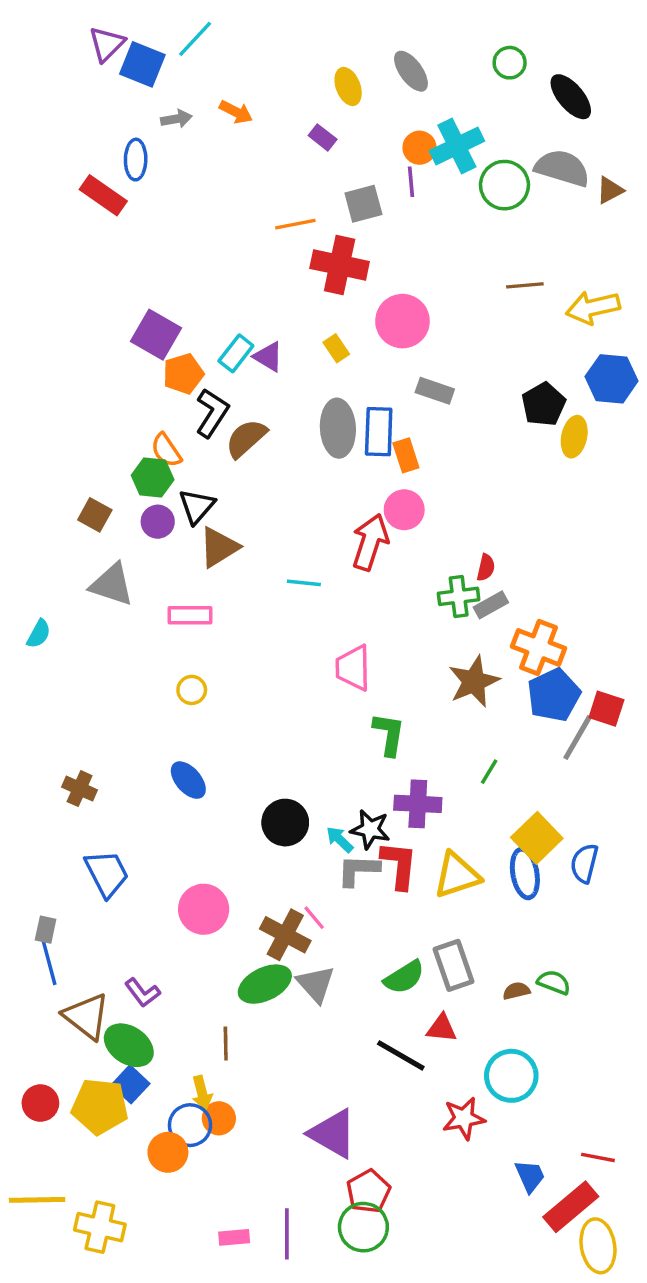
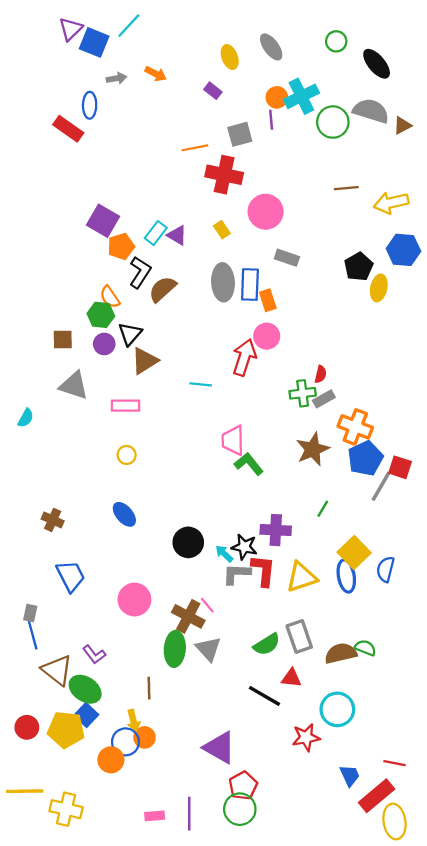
brown square: (95, 515) -> (63, 339), turned -30
green L-shape: (389, 734) -> (249, 464), moved, turned -48
green ellipse: (265, 984) -> (175, 649), turned -60
brown semicircle: (516, 991) -> (341, 653), size x1.8

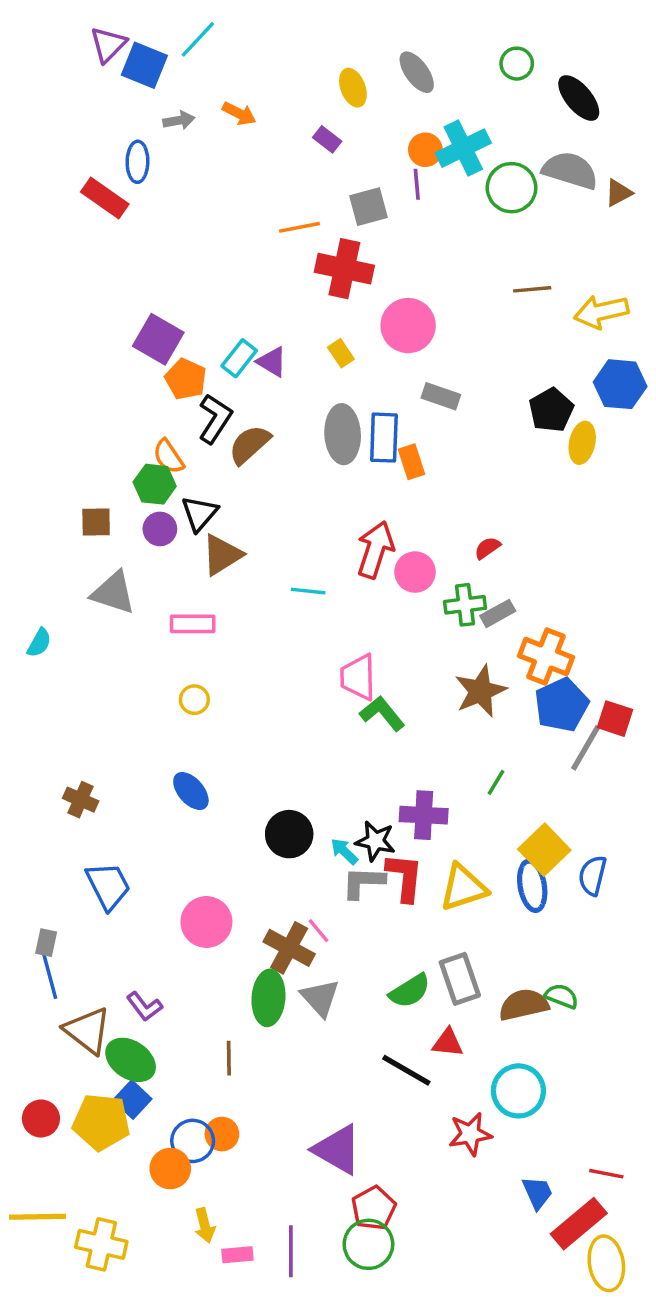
orange pentagon: (121, 246) -> (186, 379), turned -30
pink circle: (267, 336) -> (415, 572), moved
red semicircle: (321, 374) -> (487, 548), moved, turned -138
yellow arrow: (133, 721) -> (205, 1225), moved

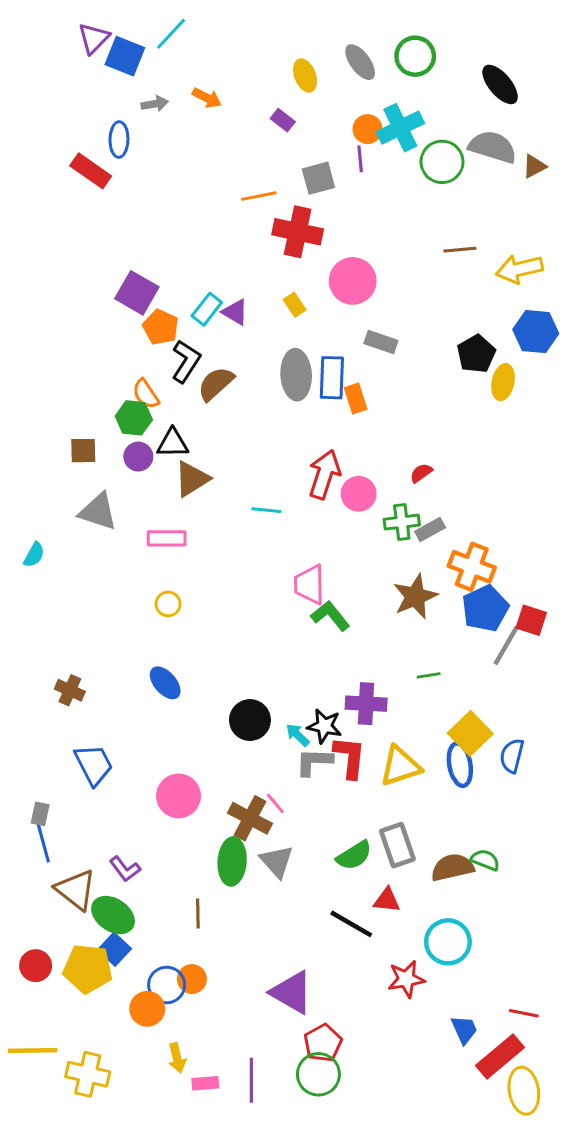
green circle: (517, 64) -> (415, 56), moved, size x1.4
black triangle: (200, 513) -> (173, 443), turned 48
green line: (496, 782) -> (429, 675), turned 50

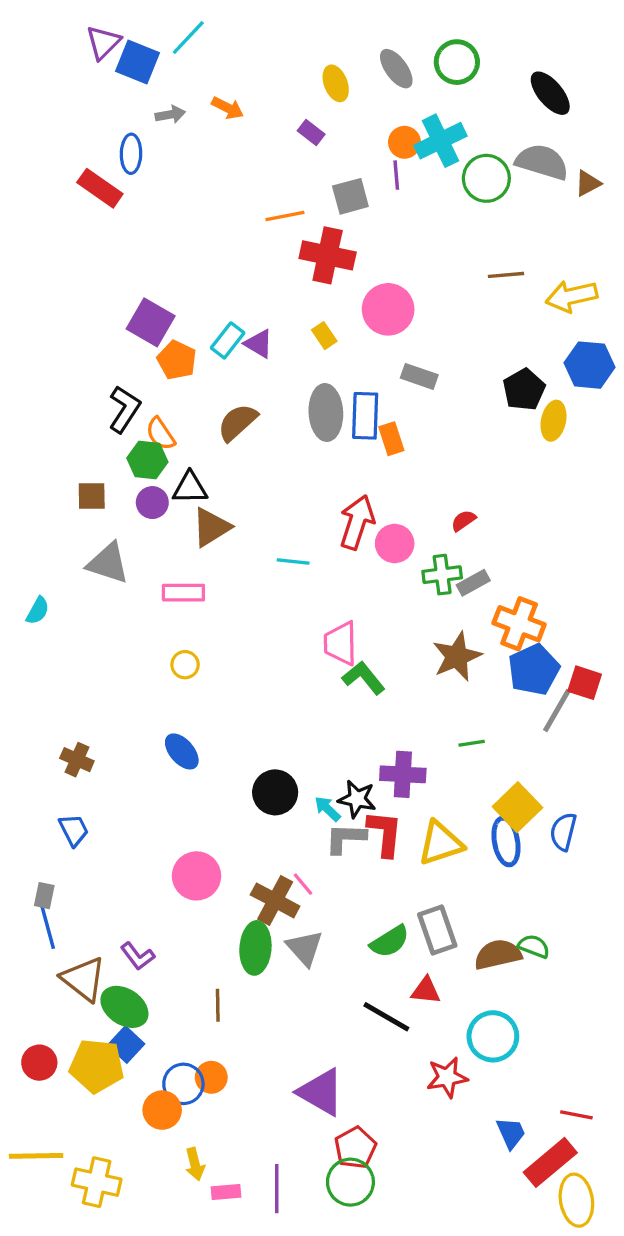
black L-shape: (186, 361) -> (124, 409), moved
blue trapezoid: (94, 765) -> (74, 830), moved, size x0.7

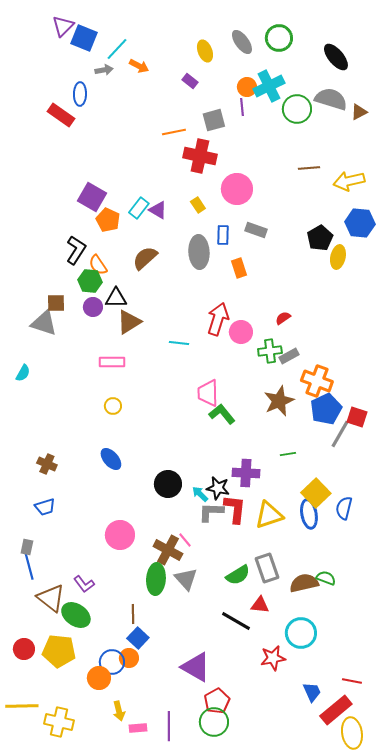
cyan line: (188, 38) -> (117, 49), moved
blue rectangle: (365, 416) -> (223, 235), moved, size x0.7
gray triangle: (108, 563) -> (44, 323), moved
blue trapezoid: (74, 830) -> (45, 507), turned 100
blue square: (126, 1045) -> (138, 638), moved

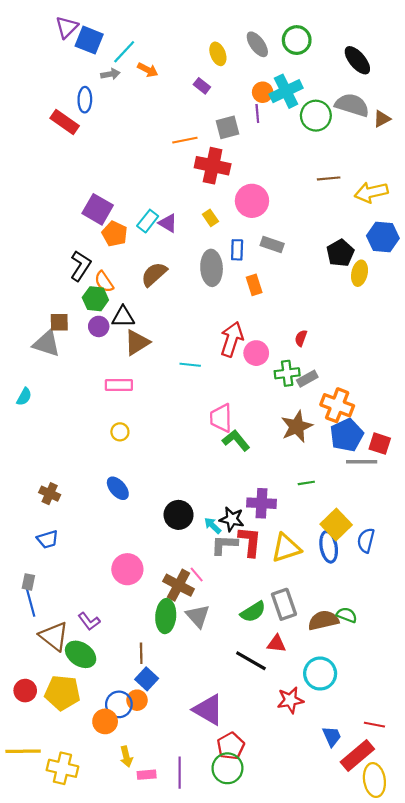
red semicircle: (283, 318) -> (301, 338), turned -35
gray line: (340, 434) -> (362, 462), turned 60

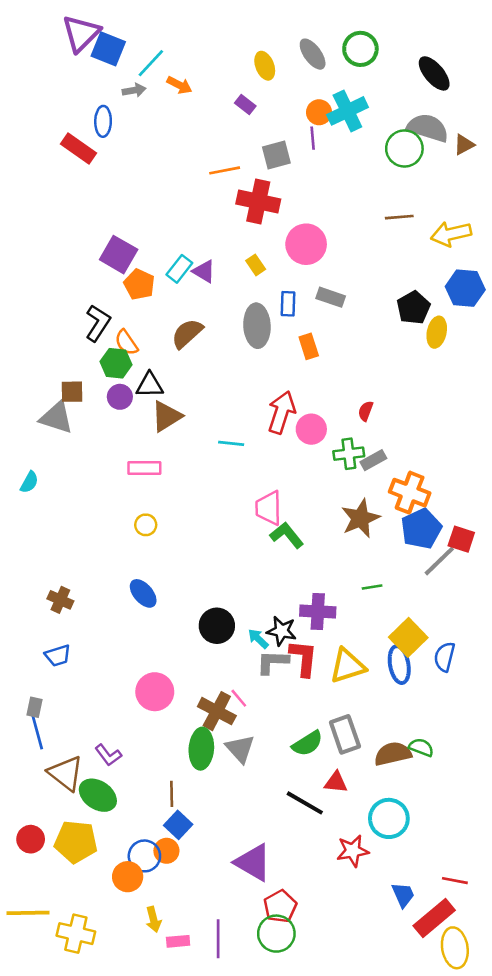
purple triangle: (67, 27) -> (81, 33), size x1.4
green circle: (316, 116) -> (404, 148), moved
gray line: (362, 462) -> (439, 561), turned -44

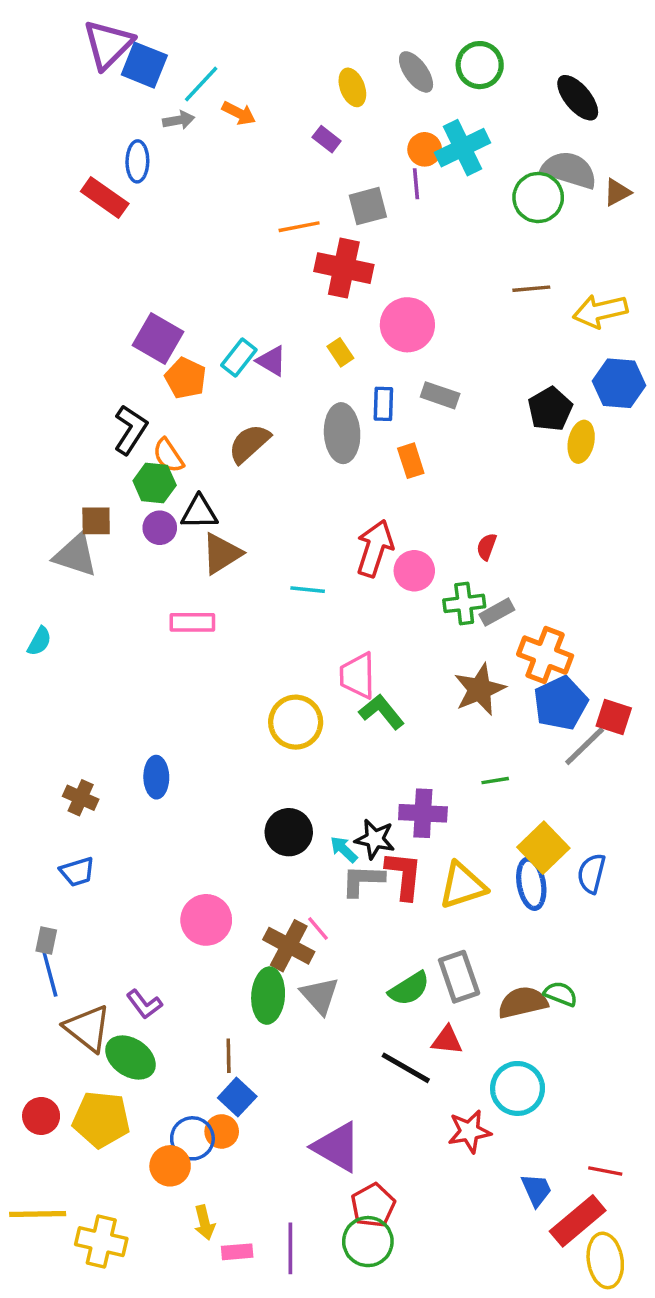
yellow circle: (146, 525) -> (296, 722), moved, size x1.8
blue ellipse: (143, 593) -> (156, 777), moved, turned 40

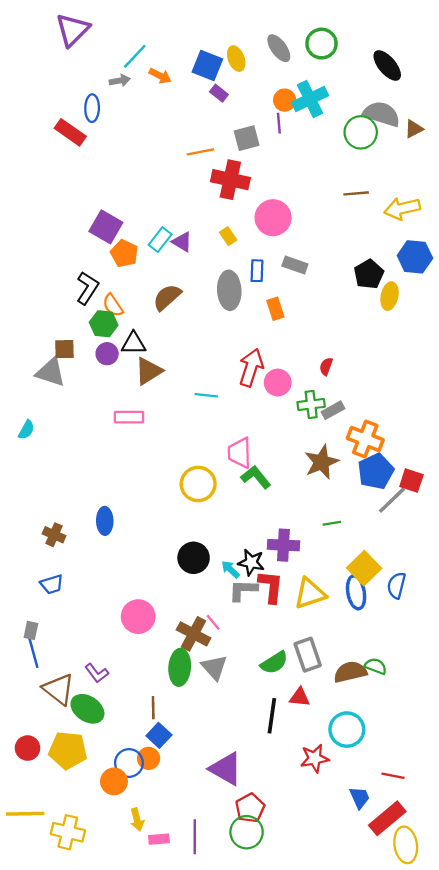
blue square: (144, 65) -> (207, 65), moved
black line: (406, 1068) -> (272, 716), turned 68
red line: (605, 1171) -> (393, 776), moved

